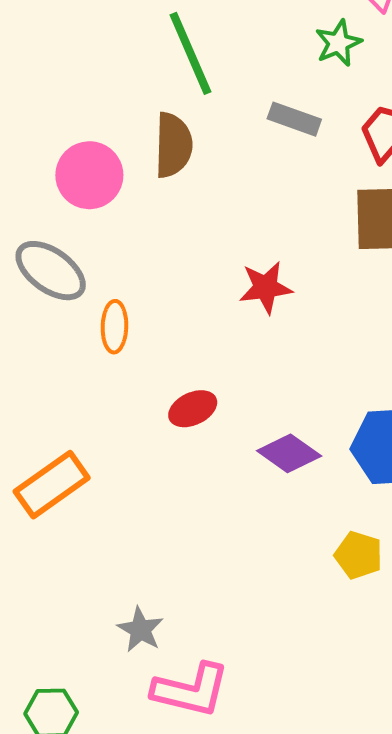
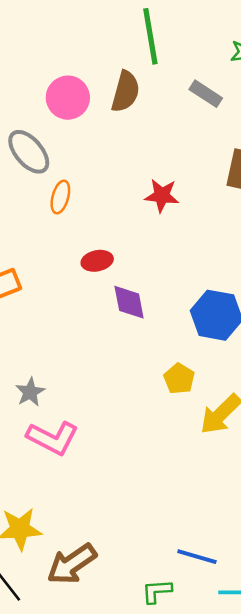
purple diamond: (289, 453) -> (129, 302), moved, turned 30

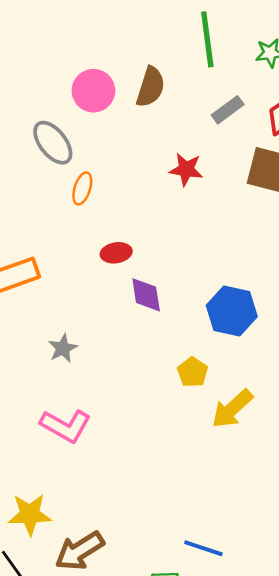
green line: (150, 36) -> (207, 39), moved
gray rectangle: (206, 94) -> (228, 110), moved, turned -72
red star: (162, 196) -> (186, 169), moved
gray star: (30, 392) -> (63, 348), moved

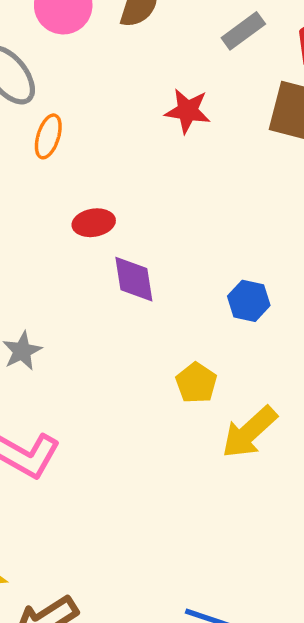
blue hexagon: (232, 311) -> (249, 301), size x0.6

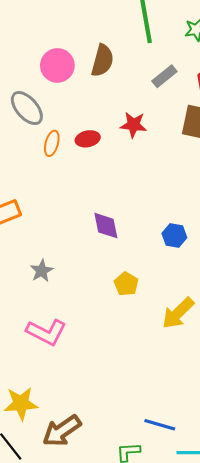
red ellipse: (94, 223) -> (88, 139), moved
yellow pentagon: (196, 383) -> (126, 284), moved

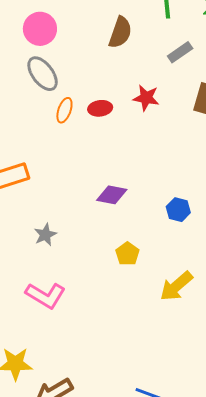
pink circle: (57, 65) -> (40, 29), moved
purple diamond: (106, 226) -> (112, 195), turned -72

